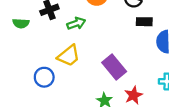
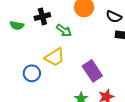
green arrow: (76, 23) -> (64, 30), turned 49

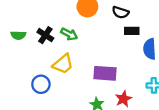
black cross: (42, 16) -> (45, 35), moved, turned -35
purple rectangle: (92, 71) -> (105, 73), turned -45

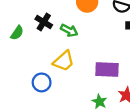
green semicircle: (18, 35) -> (17, 33), turned -56
black cross: (45, 35) -> (44, 22), moved

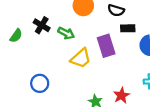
yellow trapezoid: (64, 61) -> (81, 58), moved
purple rectangle: (107, 70) -> (106, 46), moved, turned 70

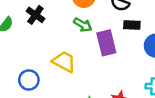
green arrow: (66, 33) -> (83, 25), moved
yellow trapezoid: (81, 58) -> (64, 62), moved, turned -115

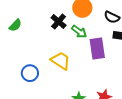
black cross: (35, 15) -> (59, 22), moved

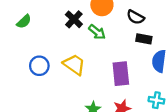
purple rectangle: (97, 49) -> (121, 74), moved
blue circle: (30, 73) -> (39, 66), moved

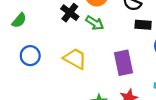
blue circle: (39, 66) -> (30, 56), moved

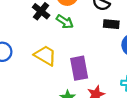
purple rectangle: (123, 63) -> (79, 68), moved

